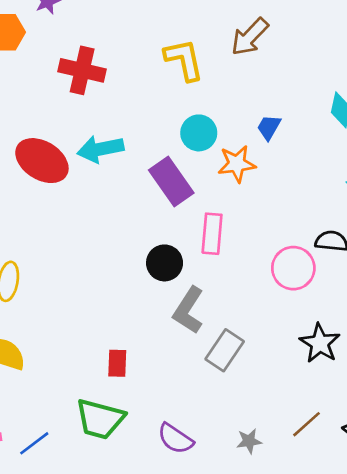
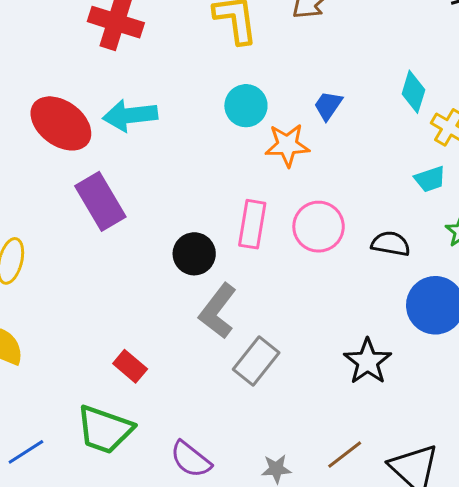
purple rectangle: (171, 182) -> (100, 201), moved
pink circle: (293, 268) -> (319, 227), moved
red rectangle: (117, 363) -> (130, 366), turned -56

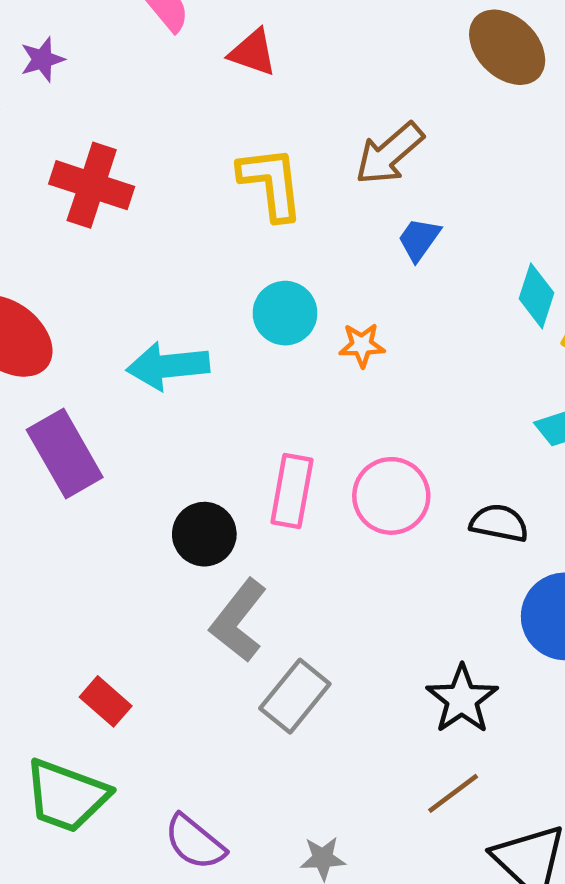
blue trapezoid: (328, 105) -> (419, 239), moved
cyan arrow: (130, 115) -> (168, 366), moved
orange star: (287, 145) -> (362, 345), moved, size x0.7
brown line: (345, 455) -> (453, 793), moved

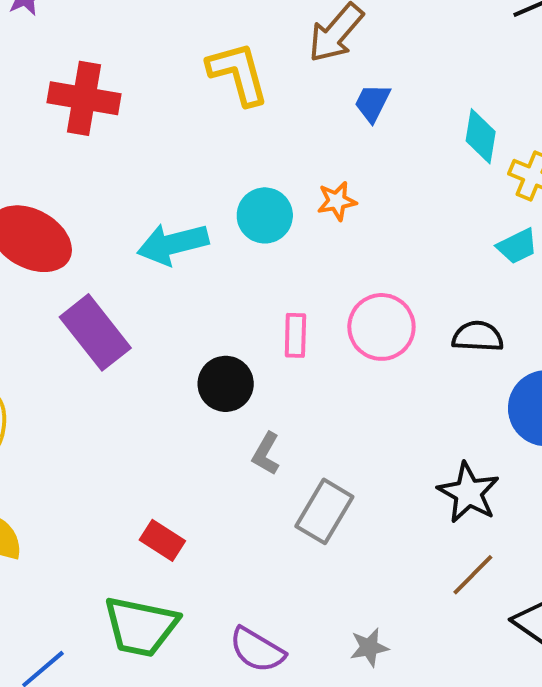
cyan circle: (285, 313) -> (265, 215), moved
pink rectangle: (292, 491) -> (295, 335), size x0.7
gray L-shape: (238, 620) -> (266, 454), size x0.6

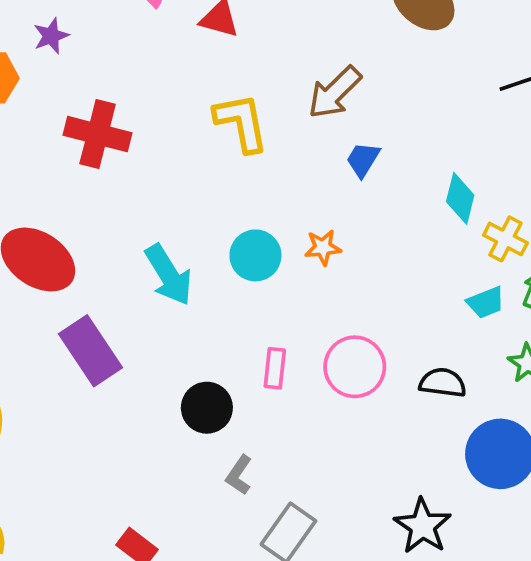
cyan arrow: (173, 244) -> (169, 275), turned -112

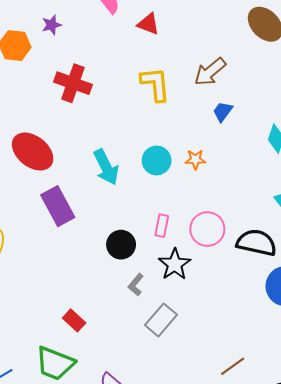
black semicircle: (443, 383) -> (257, 243), size x1.5
black star: (423, 526) -> (175, 264), moved

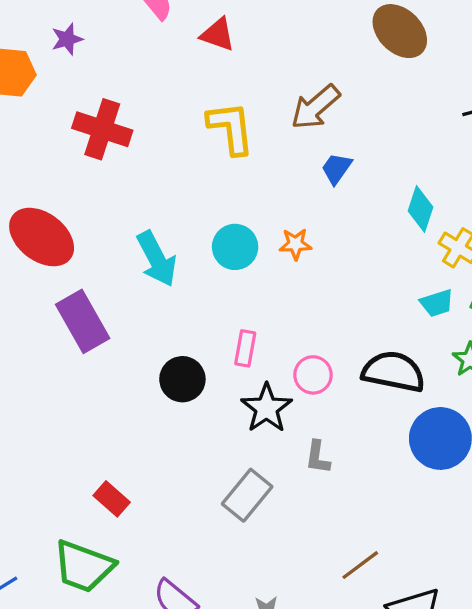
pink circle: (207, 229) -> (313, 375), moved, size x0.7
gray L-shape: (136, 285) -> (318, 457), moved, turned -30

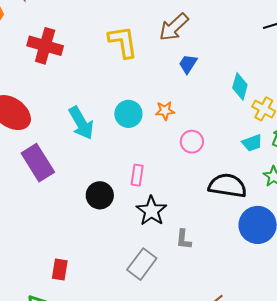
pink circle: (313, 375) -> (192, 142), moved
red rectangle: (112, 499) -> (60, 270), turned 60

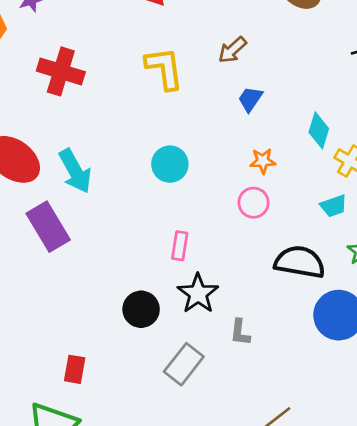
brown arrow: (174, 27) -> (232, 50), size x0.7
orange star: (165, 111) -> (263, 161), moved
cyan arrow: (81, 123) -> (75, 171), moved
black circle: (100, 195) -> (141, 309), moved

